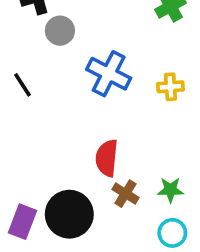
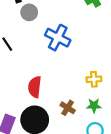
yellow cross: (170, 87) -> (94, 79), moved
red semicircle: (107, 158) -> (35, 87), moved

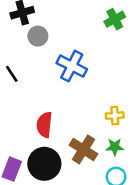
brown cross: (68, 108) -> (83, 149), size x1.5

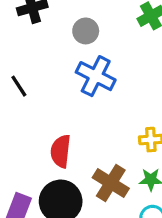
gray circle: (38, 36) -> (86, 31), moved

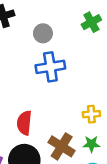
blue cross: (96, 76) -> (50, 67), turned -36

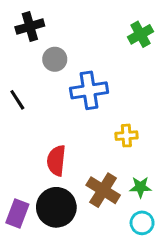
gray circle: (43, 33) -> (55, 59), moved
yellow cross: (91, 114) -> (126, 136), moved

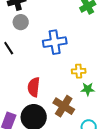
gray circle: (55, 59) -> (21, 22), moved
green star: (141, 187) -> (88, 89), moved

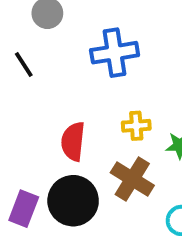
yellow cross: (79, 71) -> (136, 126), moved

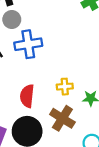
blue cross: (115, 53) -> (28, 44), moved

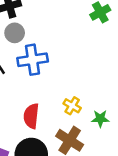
yellow cross: (65, 87) -> (72, 106), turned 35

